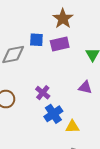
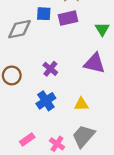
purple triangle: (85, 87) -> (94, 63), size x1.5
blue cross: (53, 114) -> (46, 101), moved

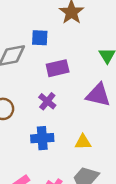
purple rectangle: (68, 18) -> (58, 68), moved
blue cross: (46, 101) -> (42, 138), turned 30

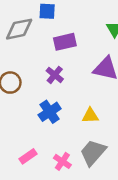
blue cross: (42, 138) -> (50, 112), turned -30

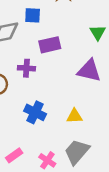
purple cross: (55, 75) -> (26, 68), moved, turned -35
blue cross: (50, 112) -> (35, 112), turned -30

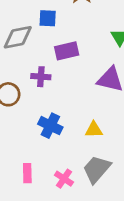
pink rectangle: (14, 155) -> (27, 173), turned -56

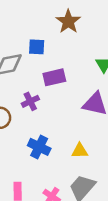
purple cross: (41, 77) -> (30, 101), turned -30

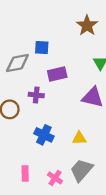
brown star: (68, 22) -> (87, 25), moved
purple cross: (30, 101) -> (36, 95), turned 32

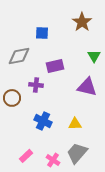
blue square: (42, 48) -> (42, 33), moved
pink rectangle: (25, 173) -> (26, 156), turned 48

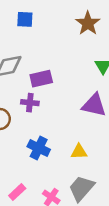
blue square: (42, 33) -> (25, 19), moved
purple rectangle: (55, 66) -> (41, 79), moved

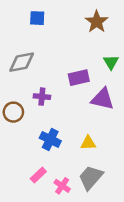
purple rectangle: (41, 79) -> (79, 78), moved
pink rectangle: (17, 192) -> (38, 175), moved

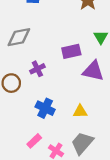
purple cross: (42, 97) -> (37, 69), turned -32

